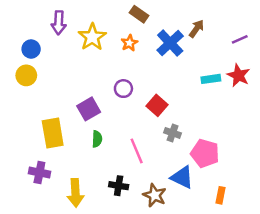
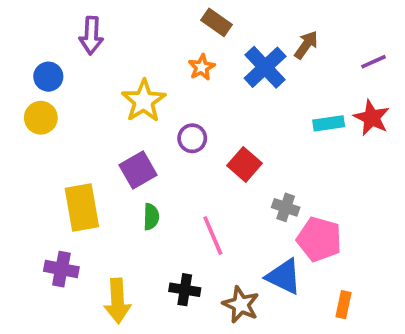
yellow star: (92, 37) -> (144, 101), moved
gray cross: (173, 133) -> (286, 207), moved

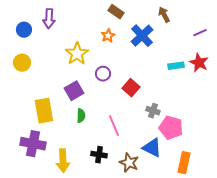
brown arrow: (306, 45) -> (164, 15), moved, turned -63
blue circle: (48, 77) -> (24, 30), moved
purple cross: (61, 269) -> (33, 144), size x1.4
orange rectangle: (344, 305) -> (184, 163), size x1.5

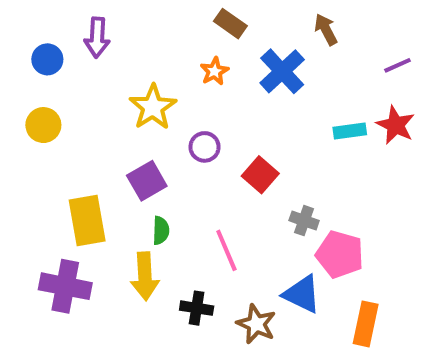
yellow arrow: (63, 161) -> (145, 276), moved

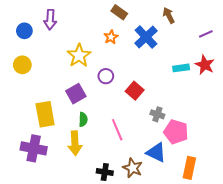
black cross: (197, 308) -> (105, 172), moved

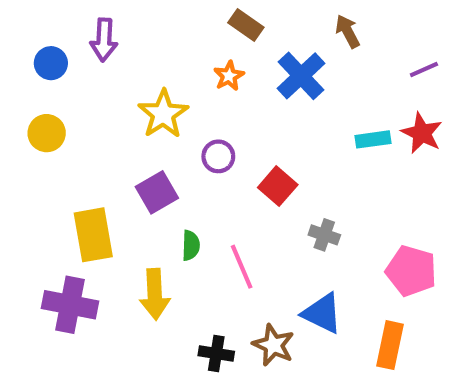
green semicircle: (83, 119) -> (191, 245), moved
pink pentagon: (176, 132) -> (411, 271), moved

